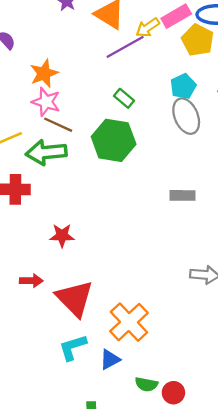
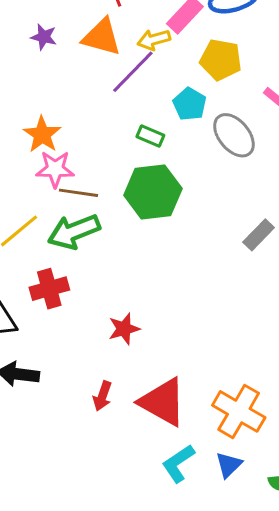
yellow arrow: (148, 28) -> (154, 40), turned 35
yellow pentagon: (198, 40) -> (221, 60), moved
cyan pentagon: (183, 86) -> (190, 104), moved
gray rectangle: (182, 195) -> (259, 235), turned -30
red arrow: (31, 281) -> (102, 396), turned 125

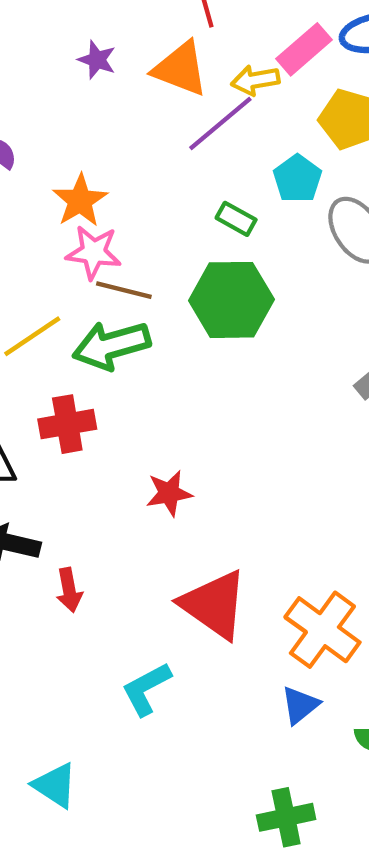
red arrow: (102, 396) -> (69, 590), moved, turned -36
cyan L-shape: (178, 463) -> (146, 689), moved

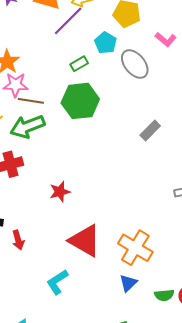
green rectangle: (236, 219) -> (79, 64), turned -54

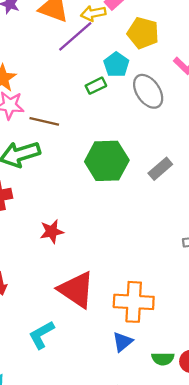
green rectangle: (79, 64) -> (96, 86), moved
brown line: (31, 101) -> (44, 121), moved
green hexagon: (80, 101) -> (107, 161), moved
orange cross: (135, 248) -> (134, 302), turned -32

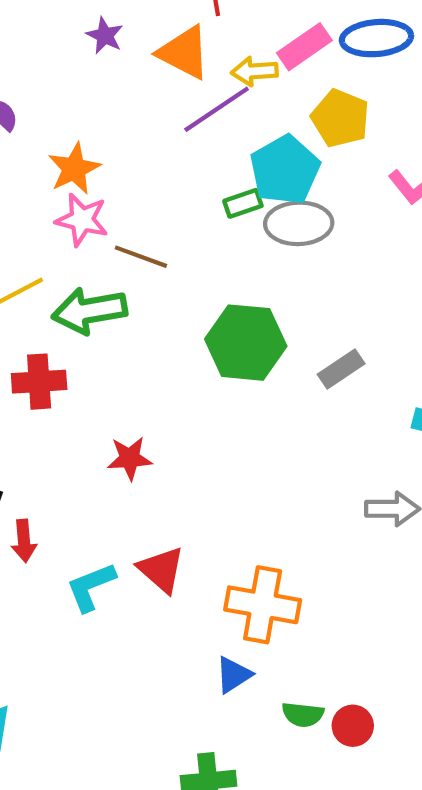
cyan pentagon: (116, 65) -> (285, 170), size x1.5
gray ellipse: (148, 91) -> (299, 223), moved, turned -64
red triangle: (76, 290) -> (161, 570), size x0.7
cyan L-shape: (41, 335) -> (91, 587), moved

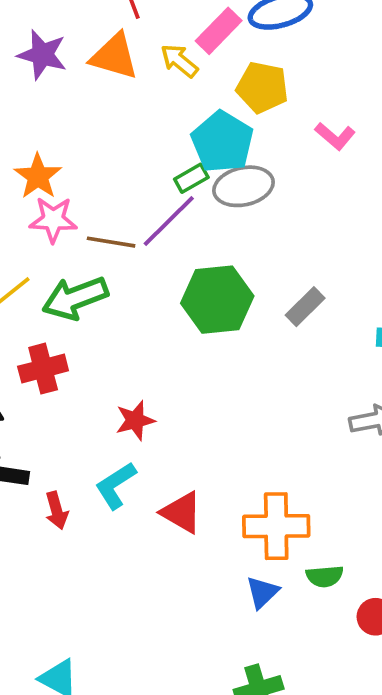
purple star: (105, 36) -> (42, 55), size x1.5
yellow arrow: (255, 71) -> (179, 61), turned 54
purple line: (217, 109) -> (169, 221), moved
cyan L-shape: (91, 587) -> (116, 485), moved
green semicircle: (303, 715) -> (325, 576), moved

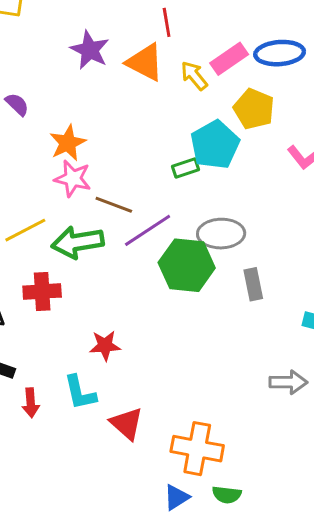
gray ellipse: (243, 186) -> (221, 234), moved
purple line: (169, 221) -> (148, 230), moved
gray rectangle: (305, 307) -> (253, 284), turned -68
cyan L-shape: (116, 485) -> (80, 393), turned -81

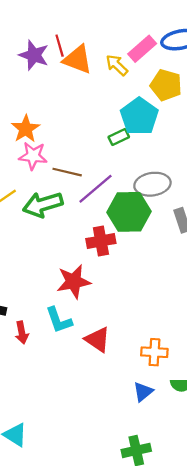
red line: (167, 22) -> (60, 46), moved
red cross: (42, 292) -> (101, 241), moved
red star: (105, 346) -> (74, 282), size x1.4
orange cross: (197, 449) -> (154, 352), size x0.7

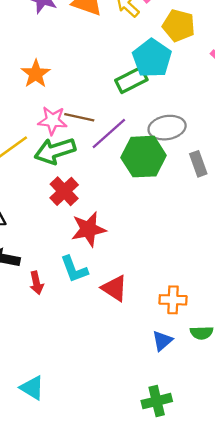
green rectangle: (119, 137) -> (131, 80), size x1.5
pink star: (33, 156) -> (52, 121), moved
red cross: (101, 241) -> (64, 191), moved, turned -32

